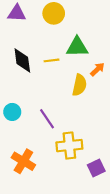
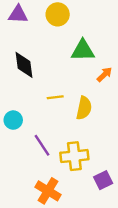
yellow line: (51, 60) -> (55, 97), moved
yellow semicircle: (79, 85) -> (84, 108), moved
purple line: (47, 119) -> (42, 145), moved
orange cross: (23, 161) -> (48, 191), moved

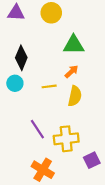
black diamond: (24, 65) -> (21, 58), turned 30
orange arrow: (104, 74) -> (72, 72), moved
cyan circle: (13, 120) -> (15, 83), moved

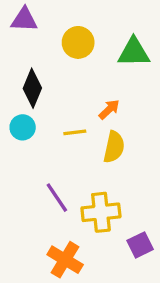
yellow circle: (51, 13) -> (78, 42), moved
green triangle: (74, 45) -> (134, 52), moved

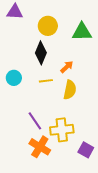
black diamond: (32, 88) -> (41, 53), moved
purple square: (140, 245) -> (86, 150), turned -35
orange cross: (65, 260) -> (40, 147), moved

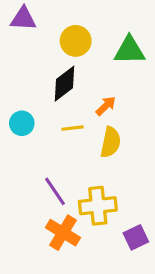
black diamond: (41, 53) -> (65, 84), turned 30
purple square: (86, 150) -> (136, 237), turned 35

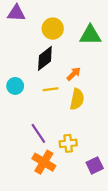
yellow cross: (98, 206) -> (68, 143), size x0.7

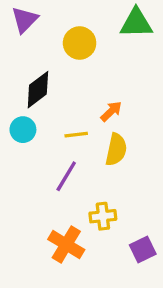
purple triangle: (16, 13) -> (25, 20), turned -48
green triangle: (90, 35) -> (136, 23), moved
black diamond: (45, 58) -> (38, 90), moved
purple line: (38, 133) -> (66, 176), moved, turned 65

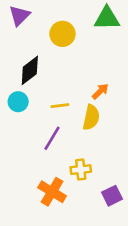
orange arrow: (111, 111) -> (100, 91), moved

